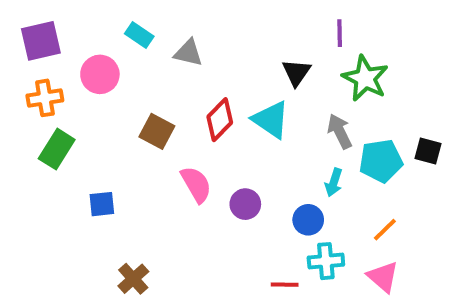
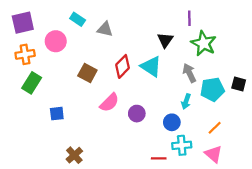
pink semicircle: (196, 184) -> (109, 103), turned 75

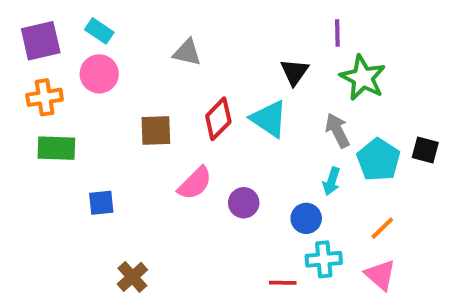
cyan rectangle: (78, 19) -> (99, 31), moved
brown square: (87, 73) -> (156, 131), turned -30
green rectangle: (32, 83) -> (56, 148), turned 60
cyan pentagon: (212, 89) -> (378, 160), turned -30

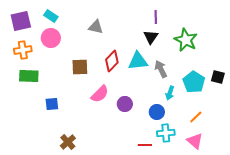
purple line: (337, 33) -> (156, 17), moved
cyan triangle: (269, 119) -> (138, 61), turned -40
gray arrow: (337, 131) -> (161, 69), moved

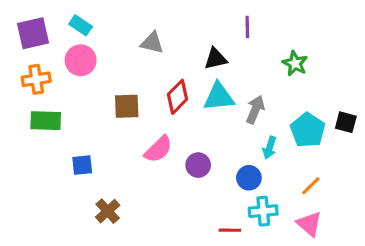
black triangle: (151, 37) -> (216, 59), moved, turned 42
green star: (186, 40) -> (295, 63), size x0.7
gray arrow: (161, 69) -> (255, 110), turned 48
brown cross: (68, 142) -> (108, 211), moved

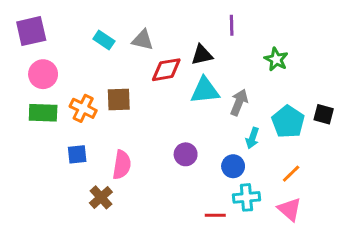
cyan rectangle: (81, 25) -> (104, 40), moved
pink circle: (81, 60) -> (43, 74), moved
orange cross: (36, 79) -> (83, 108), moved, turned 35
red diamond: (177, 97) -> (166, 70), moved, turned 36
pink semicircle: (158, 149) -> (122, 165), moved, turned -36

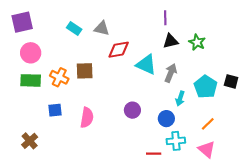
black triangle: (202, 55) -> (171, 41), moved
cyan triangle: (205, 91) -> (146, 65), turned 30
brown cross: (101, 197) -> (30, 141), moved

